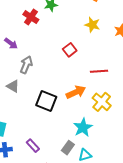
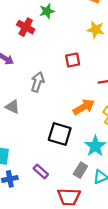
red square: (70, 50) -> (73, 60), turned 32
gray arrow: (26, 65) -> (38, 82), moved
black square: (46, 101) -> (60, 134), moved

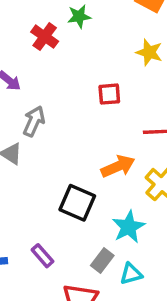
gray arrow: (38, 82) -> (34, 121), moved

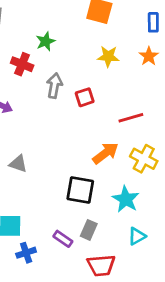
gray arrow: (34, 121) -> (54, 86), moved
gray rectangle: (102, 261) -> (89, 230), moved

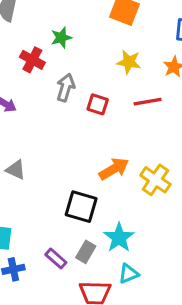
red square: (85, 97) -> (98, 104), turned 30
red line: (131, 118) -> (148, 102), moved
cyan star: (126, 199) -> (119, 238), moved
cyan triangle: (137, 236) -> (128, 274), moved

